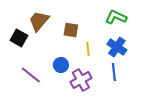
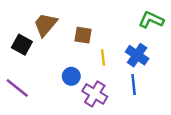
green L-shape: (116, 17) -> (151, 20), moved
purple line: (31, 75) -> (17, 88), moved
purple cross: (81, 80) -> (95, 94), turned -30

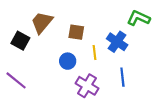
blue cross: (137, 55) -> (117, 42), moved
blue circle: (71, 76) -> (68, 61), moved

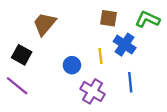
brown square: (76, 32) -> (109, 18), moved
black square: (20, 41) -> (22, 55), moved

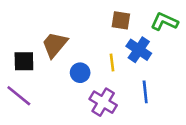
brown trapezoid: (44, 24) -> (55, 45), moved
black square: (22, 55) -> (24, 61), turned -30

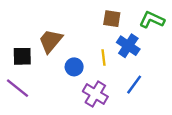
blue line: (145, 92) -> (134, 85), turned 42

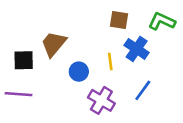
purple line: (18, 88) -> (19, 94), turned -35

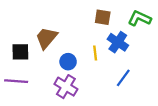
purple cross: (101, 100) -> (66, 87), moved

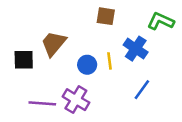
brown square: (103, 17) -> (106, 16), moved
blue circle: (68, 62) -> (87, 65), moved
purple line: (16, 81) -> (42, 103), moved

